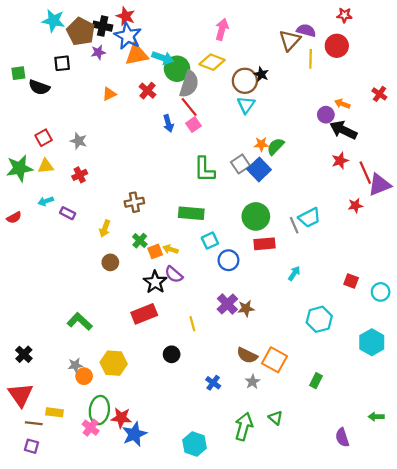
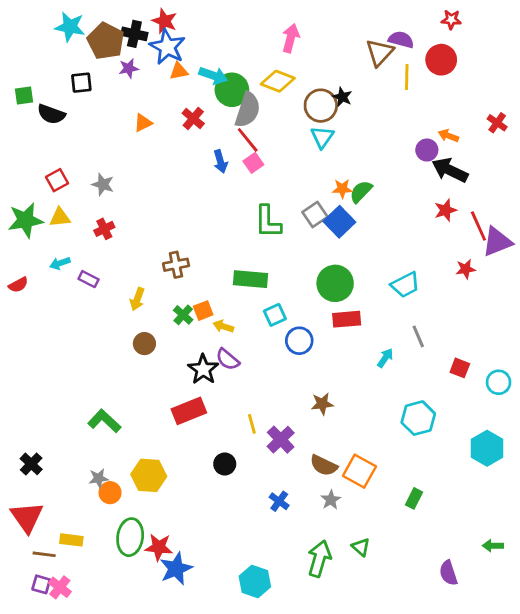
orange triangle: (137, 55) -> (179, 71), size x0.6
gray line: (294, 225) -> (418, 336), moved
orange square: (155, 251) -> (203, 311), moved
purple cross: (227, 304) -> (281, 440), moved
pink cross: (91, 428) -> (60, 587), moved

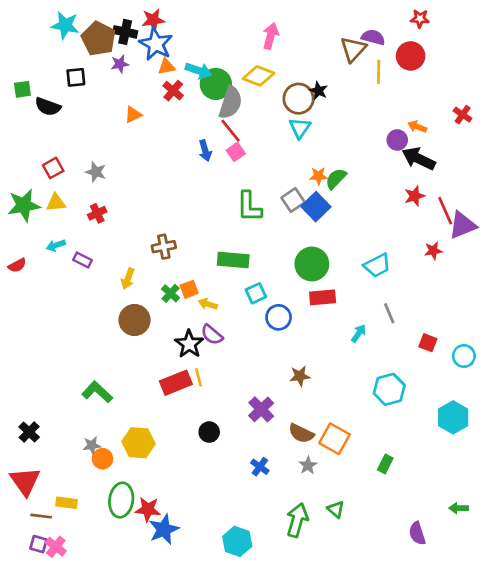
red star: (165, 21) -> (153, 20), turned -30
red cross: (193, 118) -> (173, 91), moved
brown circle: (144, 344) -> (134, 320), size x1.5
yellow line: (252, 424) -> (199, 377), moved

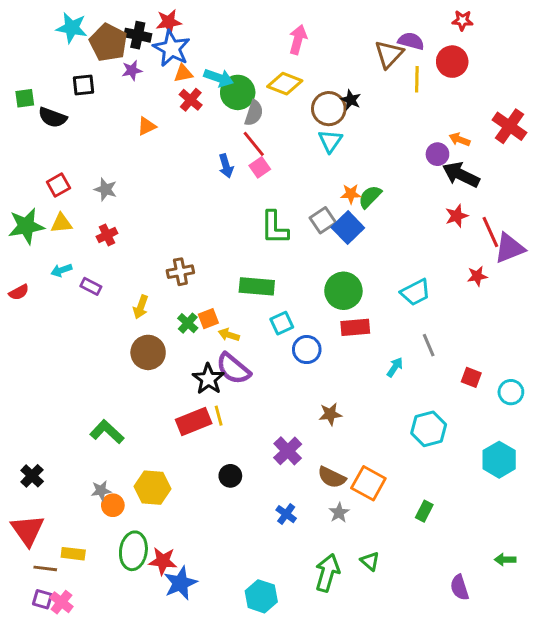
gray semicircle: (231, 103) -> (254, 113), size x0.7
red cross: (463, 115) -> (509, 126), size x1.6
purple semicircle: (212, 335) -> (233, 369), size x1.4

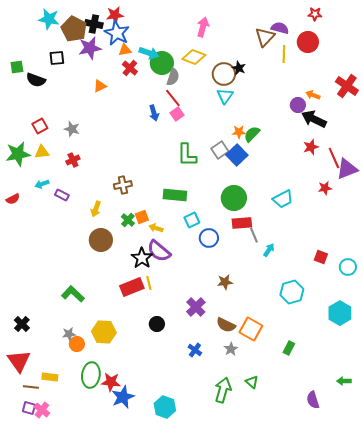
purple star: (132, 70) -> (90, 48), size x1.6
gray line: (429, 345) -> (254, 235), moved
cyan hexagon: (261, 596) -> (165, 407), moved

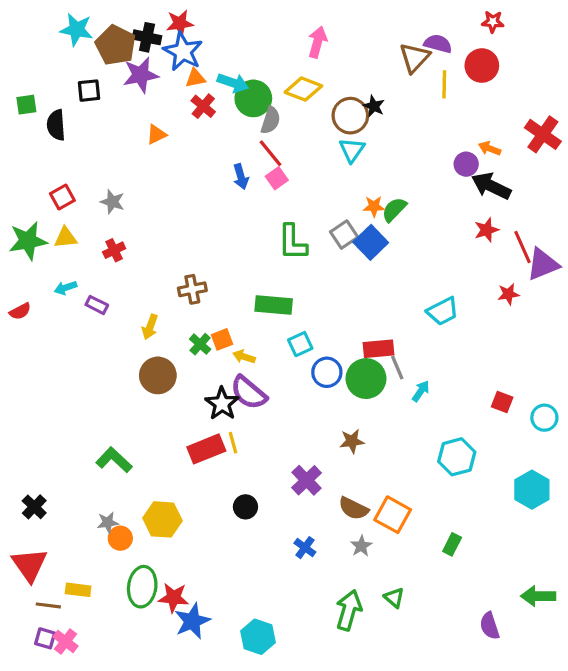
black semicircle: (36, 80) -> (56, 125), turned 66
green circle: (234, 198) -> (366, 379), moved
green arrow: (344, 381) -> (538, 596), size x1.5

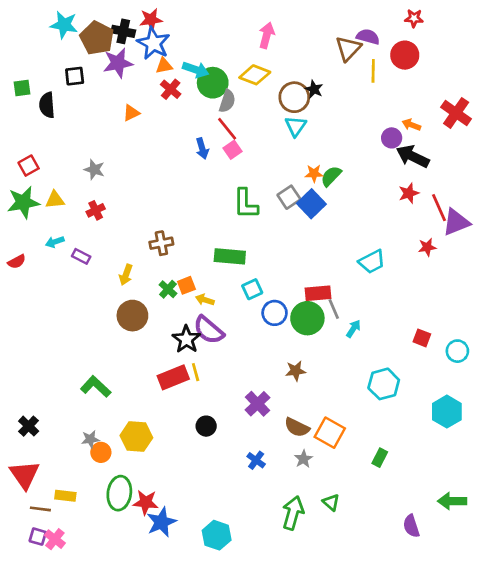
red square: (62, 197) -> (29, 166), moved

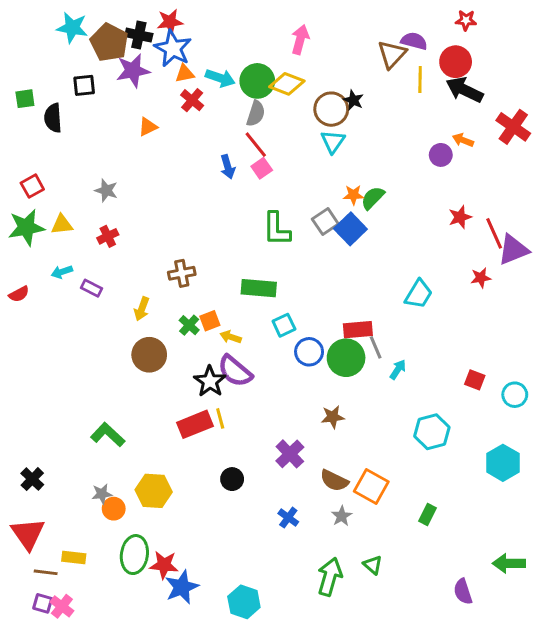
green circle: (213, 83) -> (257, 81), moved
black arrow: (413, 156) -> (464, 90), moved
cyan trapezoid: (372, 262) -> (419, 294), turned -32

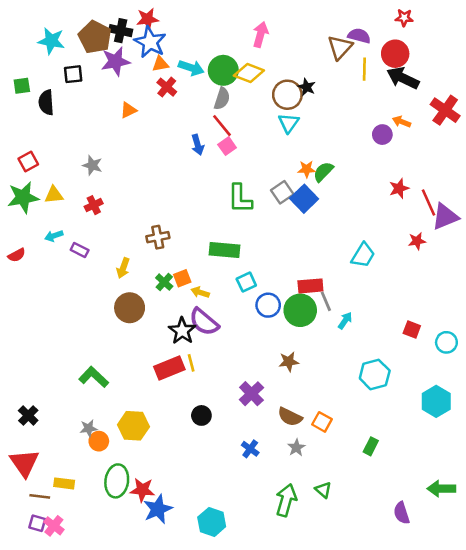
cyan star: (72, 28) -> (51, 41), moved
orange square: (371, 486) -> (322, 422), size x0.7

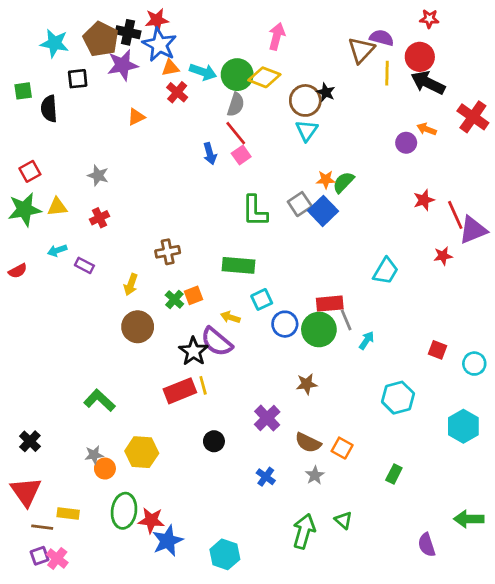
yellow arrow: (200, 292) -> (230, 317), moved
purple square: (37, 523) -> (39, 556), turned -36

